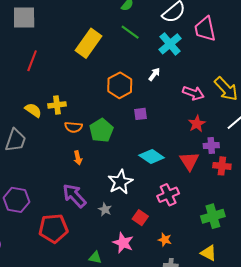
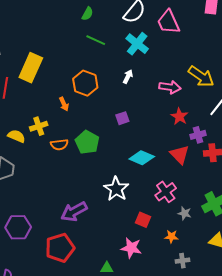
yellow rectangle: (88, 43) -> (31, 68), moved
orange hexagon: (120, 85) -> (85, 83), moved
orange arrow: (78, 158) -> (64, 104), moved
purple arrow: (74, 196) -> (74, 212), turned -64
gray star: (105, 209) -> (185, 213), moved

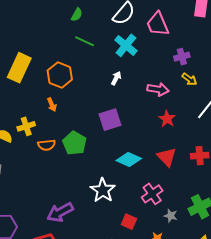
yellow arrow: (201, 76) -> (189, 79), size x0.6
orange hexagon: (85, 83) -> (60, 75), moved
purple square: (122, 118) -> (110, 120), size x1.6
purple cross: (198, 135) -> (182, 57), moved

